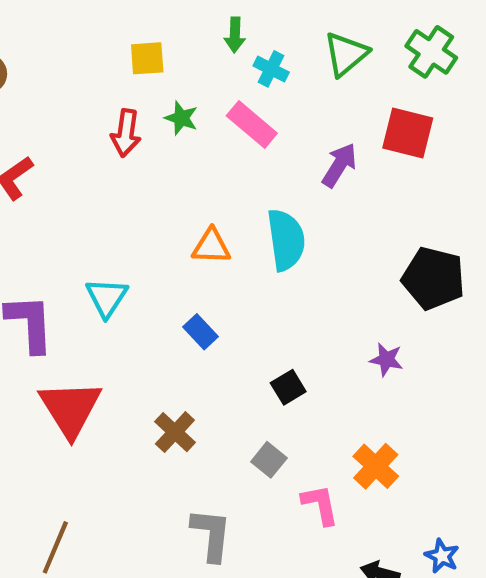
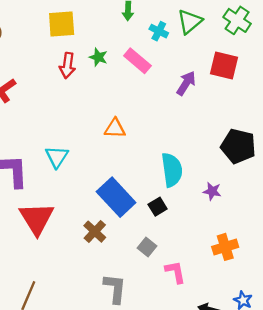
yellow square: (147, 58) -> (62, 24), moved, size x1.4
cyan cross: (271, 69) -> (159, 31), moved
cyan semicircle: (286, 240) -> (172, 170), moved
blue rectangle: (201, 332) -> (116, 197), moved, size x2.0
orange cross: (376, 466) -> (225, 247), moved, turned 30

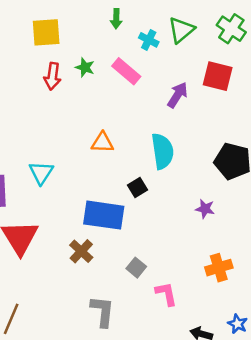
cyan semicircle: (172, 170) -> (163, 151), moved
blue rectangle: (116, 197) -> (104, 215), turned -39
black square: (158, 207) -> (137, 188), moved

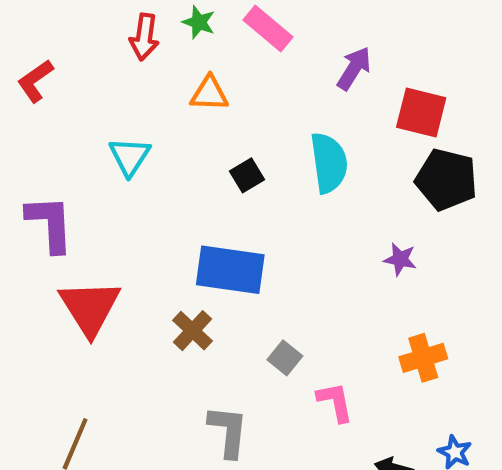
red square: (218, 76) -> (421, 112), moved
orange triangle: (102, 142) -> (209, 94), moved
cyan triangle: (41, 173) -> (130, 156), moved
black square: (137, 188) -> (247, 175), moved

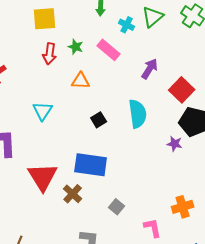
red square: (421, 112) -> (182, 90), turned 30
purple star: (400, 259) -> (175, 144), moved
red triangle: (90, 308) -> (43, 177), moved
pink L-shape: (335, 402) -> (153, 228), moved

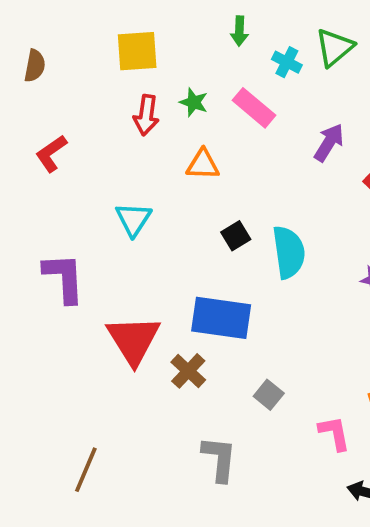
cyan semicircle: (138, 114) -> (289, 252), moved

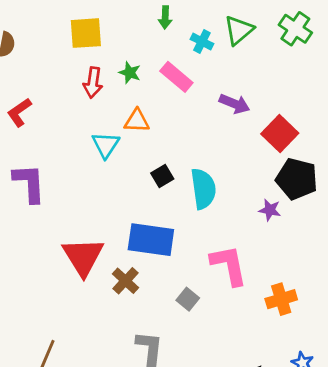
purple arrow: (329, 143) -> (234, 104), turned 80
cyan triangle: (133, 219) -> (106, 145), moved
purple L-shape: (64, 278) -> (29, 183), moved
pink L-shape: (334, 433) -> (229, 265), moved, size x1.5

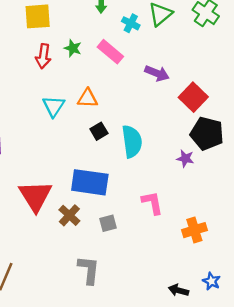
orange triangle: (137, 121) -> (88, 98), moved
pink L-shape: (229, 265) -> (152, 203), size x0.7
gray square: (188, 299) -> (108, 223), moved, turned 36

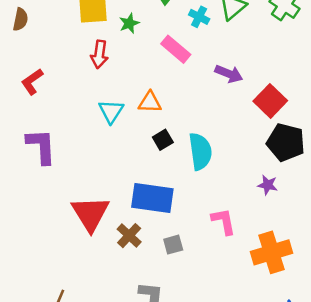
green star: (73, 48) -> (129, 23), moved, turned 30
purple star: (185, 158) -> (268, 185), moved
orange cross: (194, 230) -> (272, 252), size x1.4

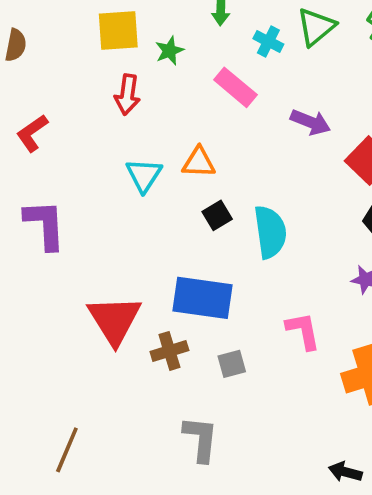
brown cross: (129, 236) -> (169, 351), turned 30

